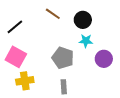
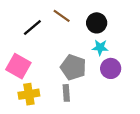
black line: (15, 27) -> (32, 28), moved
purple circle: (104, 59) -> (111, 68), moved
gray rectangle: (64, 87) -> (66, 93), moved

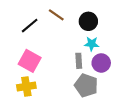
pink square: (18, 66) -> (30, 61), moved
gray pentagon: (73, 67) -> (86, 85), moved
gray rectangle: (66, 93) -> (79, 61), moved

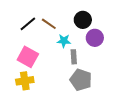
brown line: (56, 15) -> (49, 24), moved
cyan star: (92, 44) -> (64, 41), moved
purple circle: (101, 63) -> (95, 38), moved

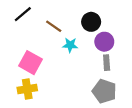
black line: (28, 24) -> (23, 14), moved
gray rectangle: (74, 57) -> (107, 63), moved
gray pentagon: (81, 80) -> (104, 91), moved

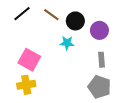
black circle: (91, 22) -> (75, 21), moved
brown line: (54, 26) -> (51, 15), moved
purple circle: (104, 42) -> (99, 30), moved

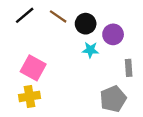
cyan star: (67, 43) -> (90, 50), moved
gray rectangle: (102, 60) -> (129, 68), moved
gray pentagon: (99, 87) -> (113, 99), turned 30

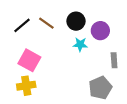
black line: (25, 15) -> (22, 25), moved
brown line: (58, 16) -> (46, 23), moved

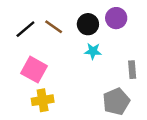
purple circle: (100, 31) -> (116, 18), moved
yellow cross: (26, 86) -> (43, 100), moved

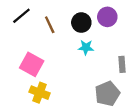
brown line: (54, 27) -> (50, 25), turned 30
black line: (25, 29) -> (21, 16), moved
yellow cross: (43, 100) -> (40, 93), turned 30

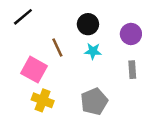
purple circle: (107, 17) -> (131, 34), moved
brown line: (50, 25) -> (57, 47), moved
gray pentagon: (107, 94) -> (94, 102), moved

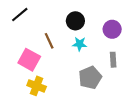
gray pentagon: (94, 102) -> (90, 78), moved

